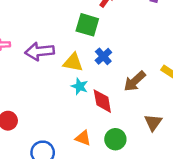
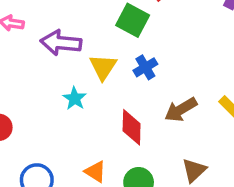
yellow triangle: (73, 62) -> (103, 67), turned 40
cyan star: (80, 86) -> (75, 98), moved

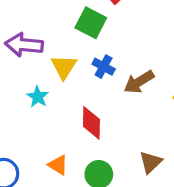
blue cross: (145, 67) -> (104, 67), turned -30
brown arrow: (181, 110) -> (139, 82), moved

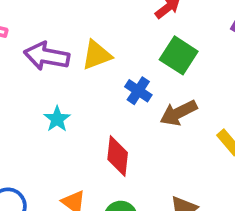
green square: (91, 23) -> (179, 55), moved
yellow triangle: (64, 67) -> (97, 55), moved, turned 32

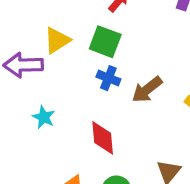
yellow triangle: (97, 55) -> (57, 40), moved
green square: (179, 55) -> (105, 42), moved

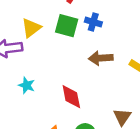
blue cross: (108, 78) -> (93, 22), moved
brown arrow: (147, 90) -> (101, 58), turned 40

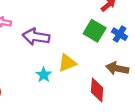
yellow triangle: (31, 28) -> (67, 63), moved
red diamond: (71, 97) -> (97, 90), moved

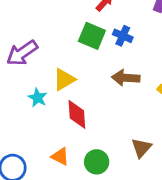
purple arrow: (36, 37) -> (22, 53), turned -35
red diamond: (97, 90) -> (77, 114), moved

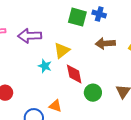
purple arrow: (22, 53) -> (30, 36), turned 40
orange triangle: (60, 156) -> (55, 106), moved
green circle: (97, 162) -> (93, 93), moved

